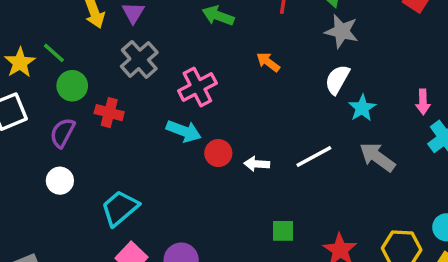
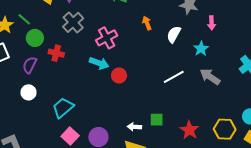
orange arrow: (268, 62) -> (147, 23), turned 32
white semicircle: (337, 79) -> (174, 34), moved
pink arrow: (423, 102) -> (212, 23), moved
white arrow: (257, 164) -> (134, 127), moved

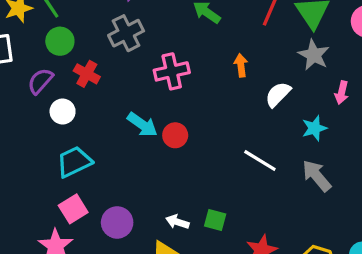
cyan arrow: (99, 63) -> (142, 125), moved
white line: (174, 77) -> (260, 160), turned 45
white circle: (28, 92) -> (63, 111), moved

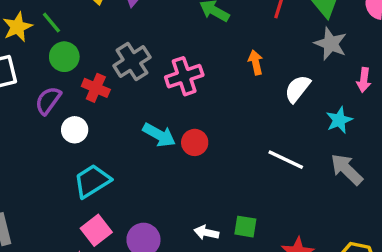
gray cross: (126, 33) -> (132, 62), moved

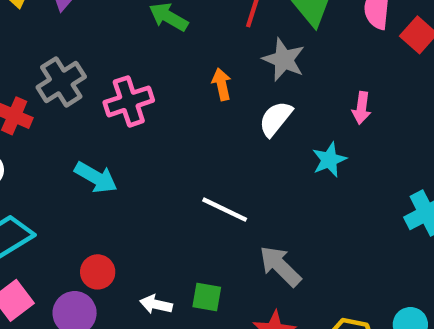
gray star: (331, 44) -> (284, 60), moved
red circle: (195, 142) -> (98, 272), moved
white line: (286, 160) -> (225, 210), moved
gray arrow: (347, 169) -> (280, 266), moved

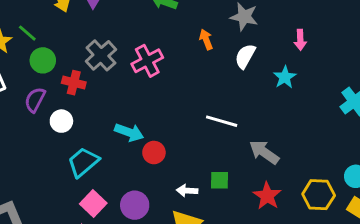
cyan arrow: (96, 177) -> (129, 132), moved
red circle: (98, 272) -> (154, 153), moved

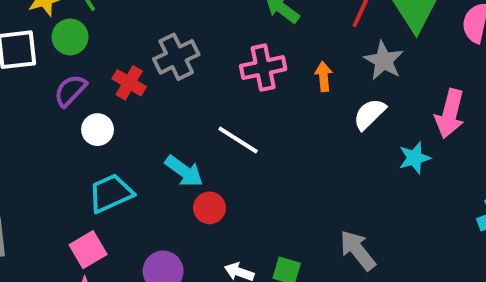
pink arrow: (300, 40) -> (450, 114), size x1.6
green circle: (43, 60) -> (70, 37), moved
pink cross: (147, 61) -> (263, 68), moved
white line: (222, 121) -> (238, 140), moved
pink square: (93, 203) -> (88, 250), moved

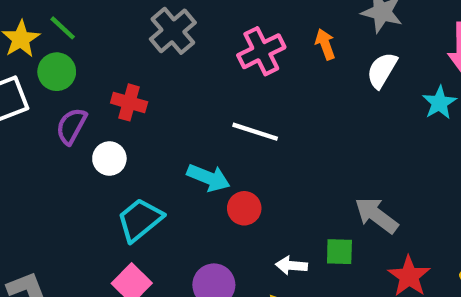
gray cross: (176, 57) -> (173, 31), moved
gray arrow: (358, 250) -> (376, 215), moved

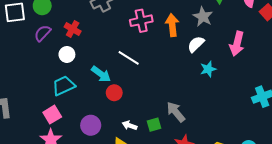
orange arrow: (325, 44) -> (172, 25), size x1.5
cyan star: (439, 103) -> (208, 69), moved
white circle: (109, 159) -> (67, 54), moved
green square: (339, 252) -> (154, 125), turned -32

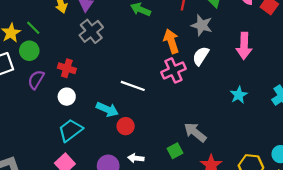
pink cross: (141, 21) -> (173, 70), moved
cyan star: (208, 69) -> (239, 95), moved
white arrow: (130, 125) -> (136, 158), moved

